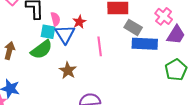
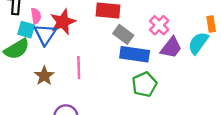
red star: (79, 22) -> (63, 22), size x1.6
pink line: (100, 46) -> (79, 68), moved
green pentagon: (176, 70) -> (144, 84), moved

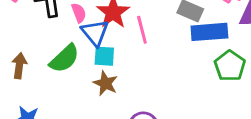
cyan square: (26, 30) -> (104, 56), moved
pink line: (79, 68) -> (142, 30), moved

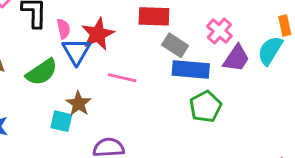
pink line: (142, 30) -> (122, 78), moved, turned -72
cyan square: (104, 56) -> (61, 121), moved

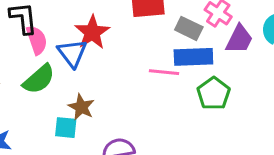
pink semicircle: (63, 29) -> (37, 40), moved, size x1.4
gray rectangle: (175, 45) -> (189, 28), moved
pink line: (122, 78) -> (164, 72), moved

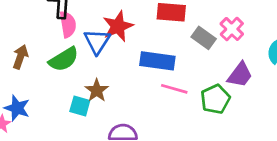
purple trapezoid: (239, 39) -> (240, 75), moved
blue rectangle: (193, 57) -> (157, 61), moved
pink line: (164, 72) -> (174, 89), moved

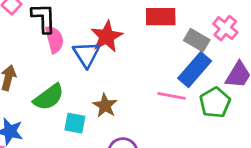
green semicircle: (64, 59) -> (49, 97), moved
blue rectangle: (157, 61) -> (195, 70), moved, turned -52
brown star: (97, 90) -> (105, 106), moved

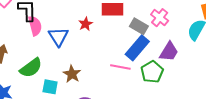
red star: (107, 36) -> (85, 24), moved, size x0.6

